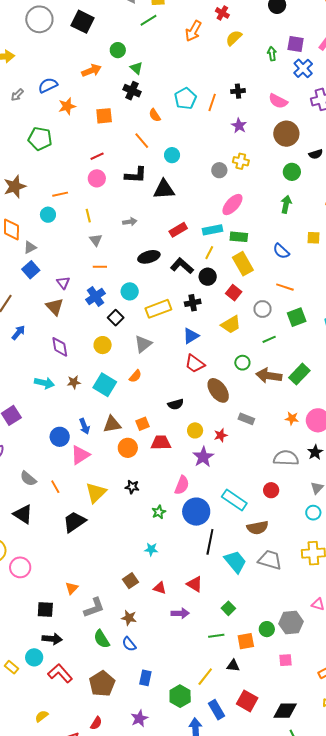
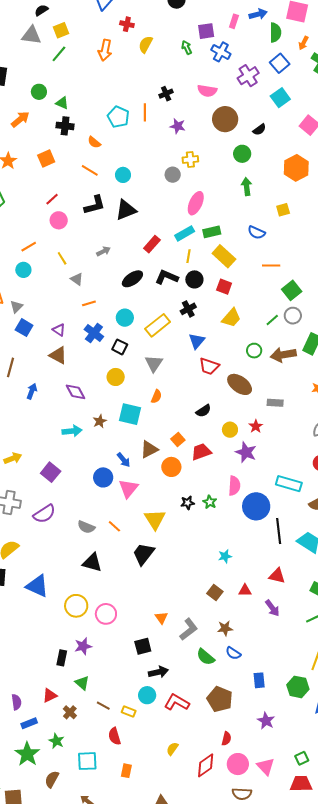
gray circle: (263, 309) -> (293, 316), moved
green star: (159, 512) -> (210, 502), moved
purple arrow: (180, 613) -> (272, 608), turned 72

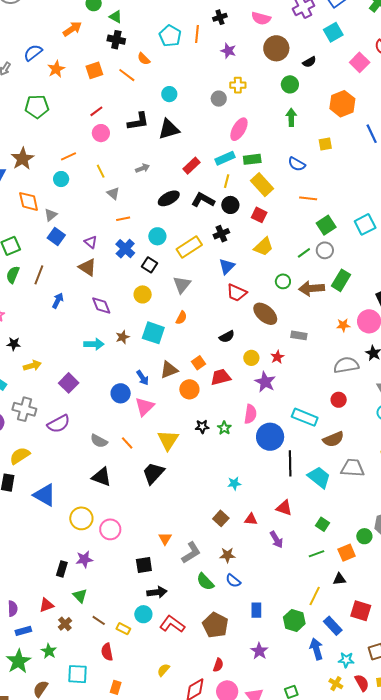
orange line: (90, 170) -> (127, 75), moved

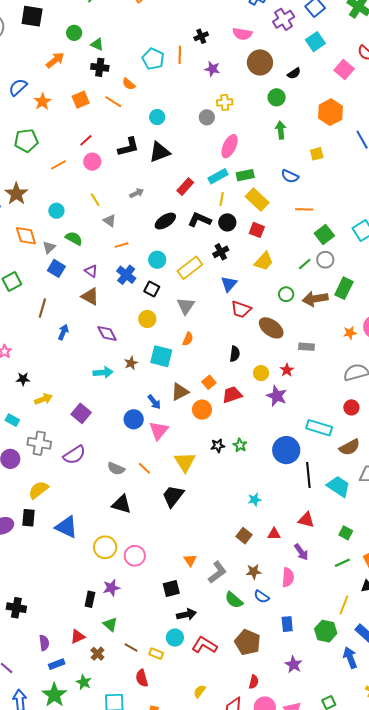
orange line: (68, 156) -> (58, 165), moved
green semicircle: (13, 275) -> (74, 238), moved, turned 102
black semicircle: (227, 337) -> (235, 354), turned -49
pink semicircle: (250, 414) -> (288, 577), moved

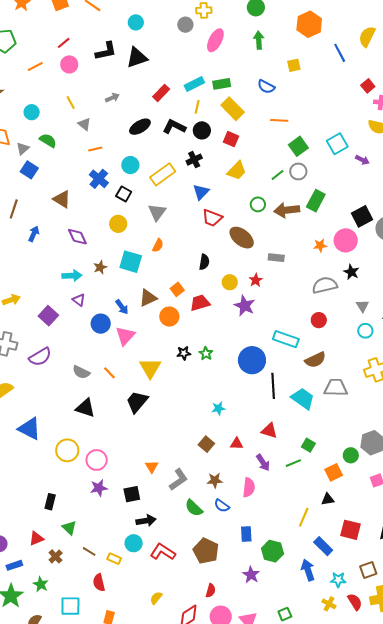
pink ellipse: (230, 146) -> (215, 40), moved
purple triangle: (91, 271) -> (79, 300), moved
green line: (342, 563) -> (293, 463), moved
purple star: (111, 588) -> (99, 488), moved
green hexagon: (326, 631) -> (272, 551), moved

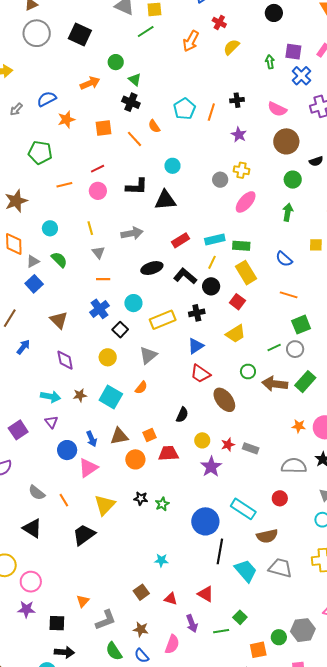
gray arrow: (112, 98) -> (132, 233), size x1.5
gray rectangle: (276, 258) -> (251, 448), moved

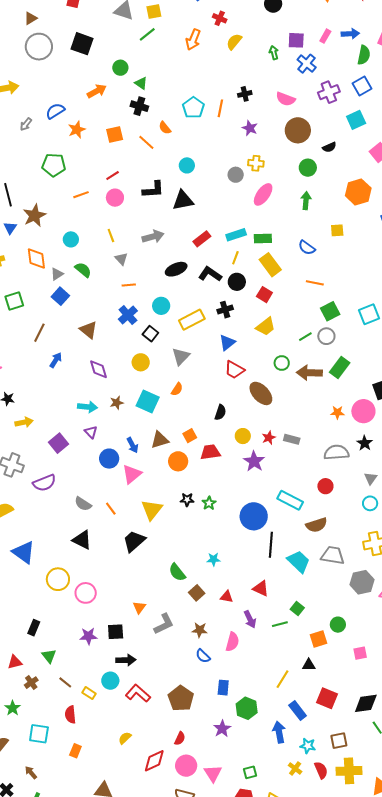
purple star: (26, 609) -> (88, 636), moved
gray hexagon: (303, 630) -> (362, 582), moved
green semicircle: (114, 651) -> (177, 572), moved

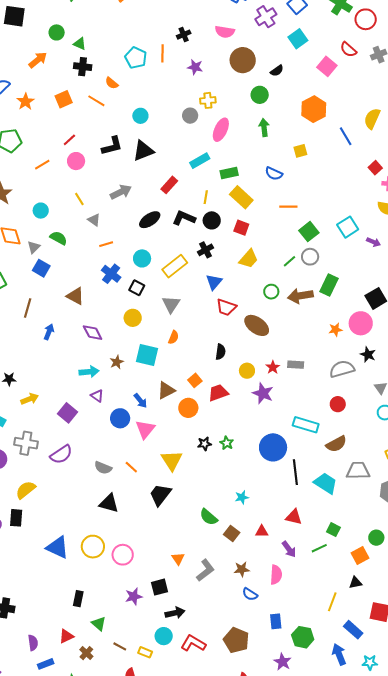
cyan rectangle: (236, 235) -> (200, 161), moved
blue triangle: (24, 552) -> (58, 547), moved

